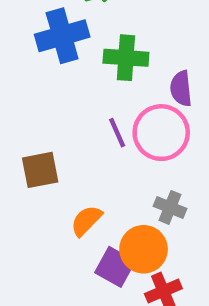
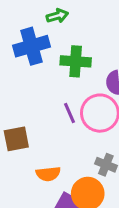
orange semicircle: (86, 221) -> (48, 174), turned -140

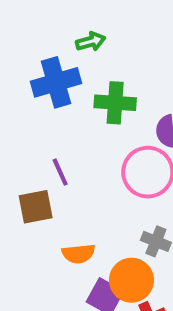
purple line: (69, 113) -> (60, 172), moved

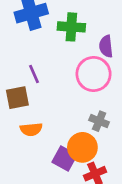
orange semicircle: (78, 254) -> (31, 129), moved

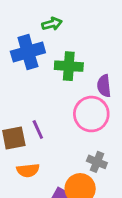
purple line: (34, 74) -> (38, 130), moved

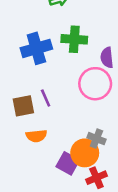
blue cross: (28, 52) -> (36, 48), moved
gray cross: (97, 162) -> (96, 139), moved

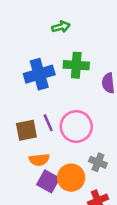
pink circle: (95, 84) -> (76, 126), moved
orange circle: (85, 153) -> (71, 178), moved
purple square: (68, 163) -> (48, 181), moved

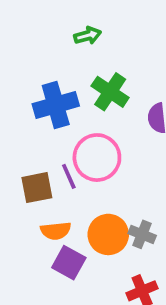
green cross: (76, 65) -> (110, 92), turned 30
pink circle: (76, 126) -> (97, 158), moved
orange circle: (71, 178) -> (108, 234), moved

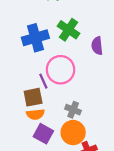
brown square: (37, 188) -> (33, 97), moved
orange circle: (108, 234) -> (73, 133), moved
gray cross: (142, 234) -> (73, 110), moved

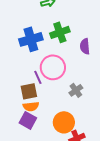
green cross: (69, 30) -> (60, 32), turned 36
gray cross: (73, 110) -> (76, 90), moved, turned 32
purple square: (43, 134) -> (28, 120), moved

